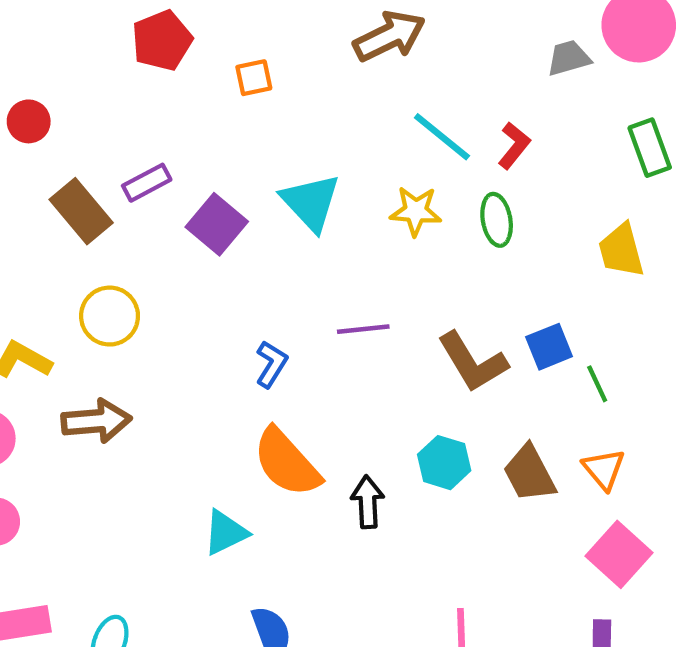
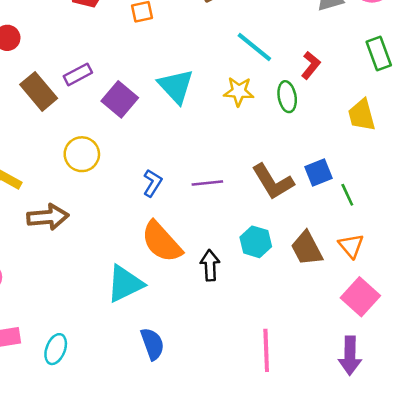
red L-shape: (514, 145) -> (311, 65), moved
yellow circle: (110, 316) -> (82, 154), moved
purple line: (363, 329) -> (207, 183), moved
cyan triangle: (225, 533) -> (125, 284), size x1.4

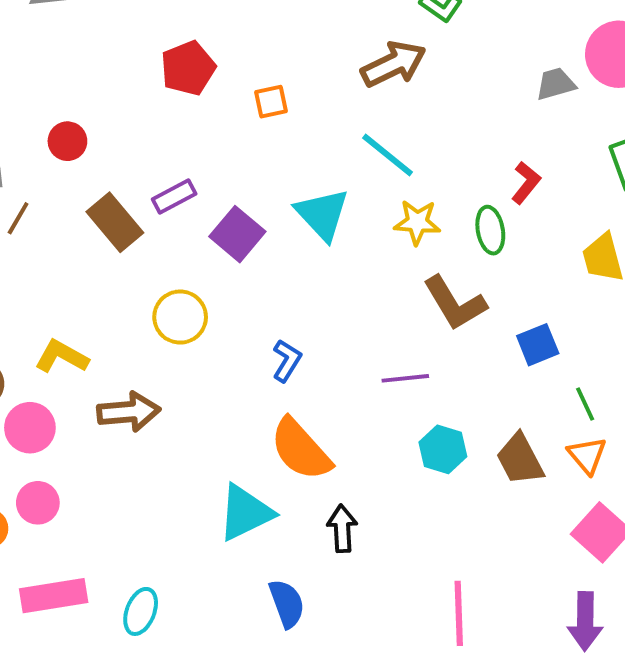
cyan line: (254, 47) -> (388, 155), moved
brown L-shape: (273, 182) -> (455, 303), moved
purple line: (207, 183) -> (405, 378), moved
green line: (347, 195) -> (585, 404), moved
black arrow: (210, 265) -> (342, 528), moved

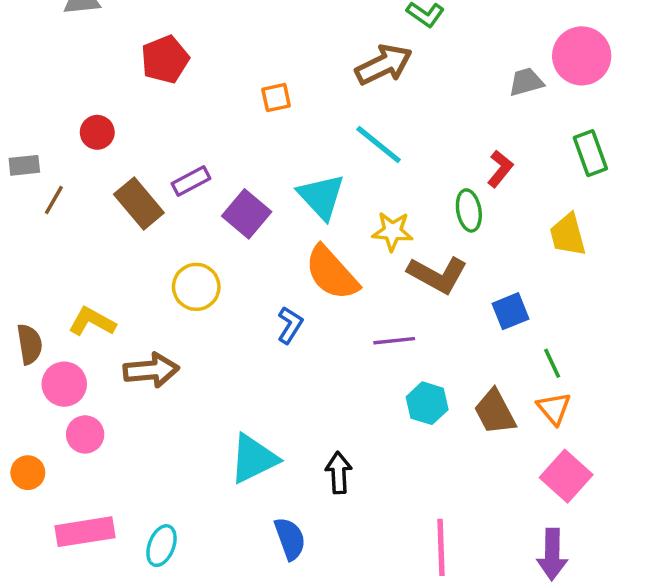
red pentagon: (188, 68) -> (165, 59), moved
yellow star: (417, 222) -> (392, 231), moved
brown L-shape: (455, 303) -> (438, 275), turned -30
orange semicircle: (301, 449) -> (332, 273), moved
pink circle: (38, 503) -> (85, 434), moved

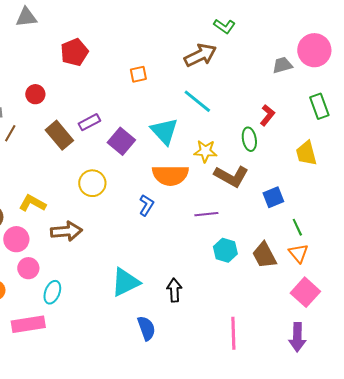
orange semicircle: (332, 273) -> (170, 175), turned -48
cyan ellipse: (161, 546) -> (52, 292), moved

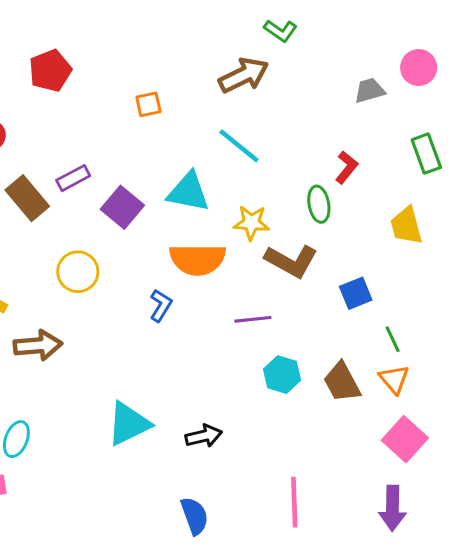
pink circle: (314, 50) -> (419, 68), size x0.7
cyan triangle: (164, 131) -> (188, 192), turned -36
black arrow: (174, 290) -> (204, 436), turned 80
blue semicircle: (146, 328) -> (195, 516), moved

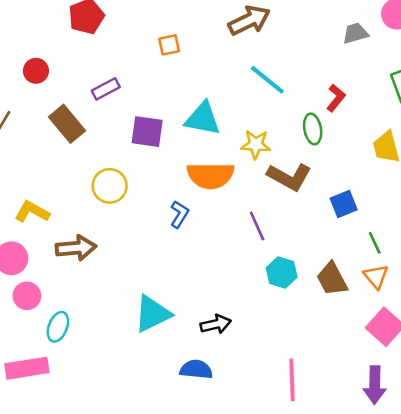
cyan line: (239, 146) -> (267, 80), moved
purple rectangle: (73, 178) -> (106, 89), moved
purple square: (122, 207) -> (147, 132), turned -32
purple line: (253, 319) -> (257, 226), turned 72
blue semicircle: (195, 516) -> (196, 369), moved, turned -64

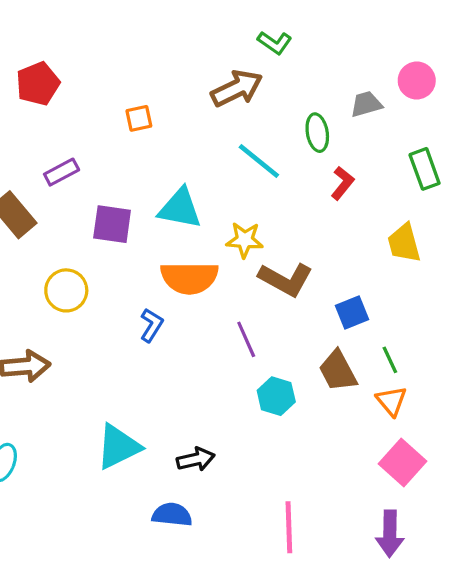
green ellipse: (313, 129) -> (317, 133), moved
brown trapezoid: (332, 279) -> (338, 371), moved

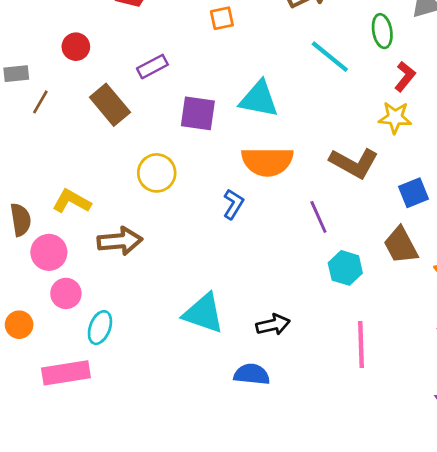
yellow star: (245, 240) -> (395, 118), moved
cyan triangle: (118, 447) -> (204, 313), turned 45
pink line: (289, 527) -> (361, 345), moved

